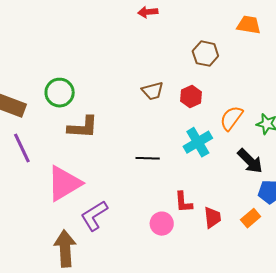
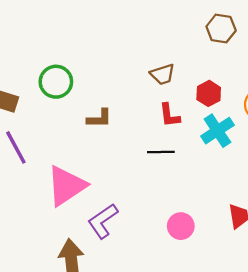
red hexagon: (191, 97) -> (209, 93), moved
brown L-shape: (83, 127) -> (99, 118), moved, size x0.7
red L-shape: (183, 202) -> (169, 115), moved

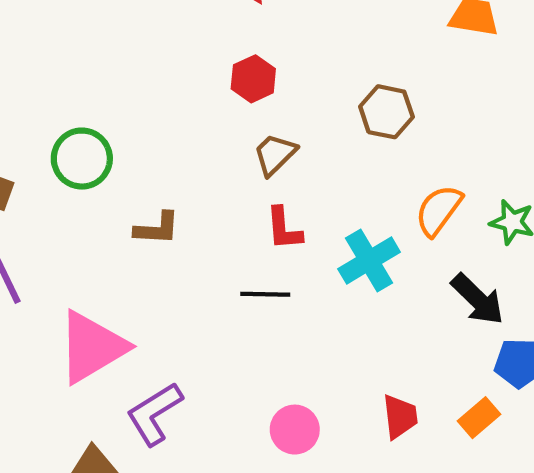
brown hexagon: (221, 29) -> (386, 112), moved
brown trapezoid: (163, 74) -> (275, 154), turned 150
red hexagon: (209, 93) -> (253, 79), moved

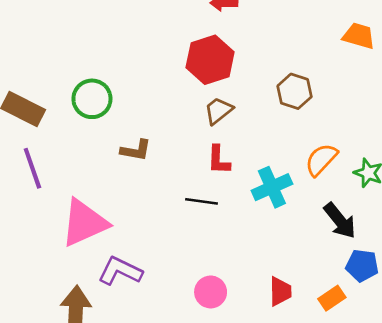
red hexagon: (253, 79) -> (210, 60), size x1.6
purple L-shape: (154, 414) -> (120, 271), turned 51

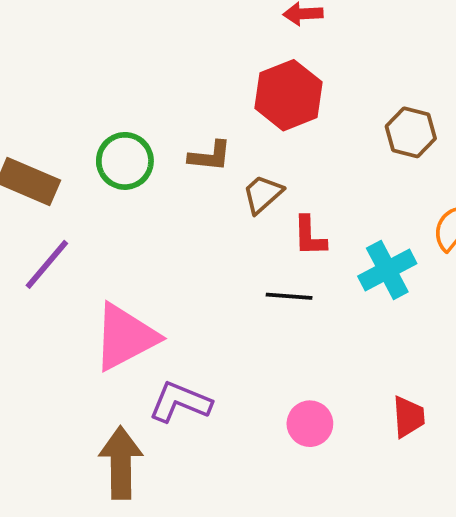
brown trapezoid: (218, 111) -> (263, 194), moved
brown L-shape: (136, 150) -> (210, 156), moved
purple line: (32, 168) -> (47, 264), turned 63

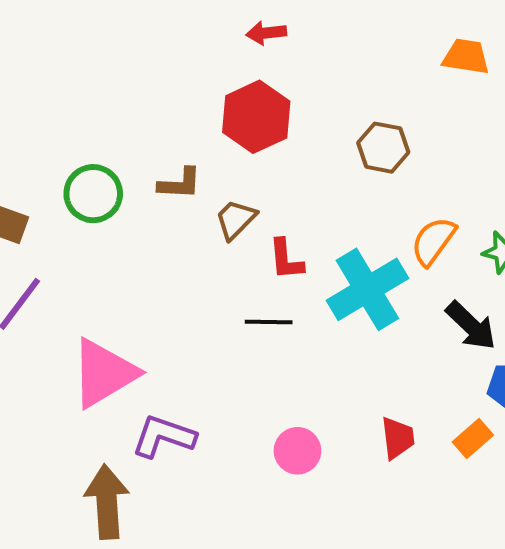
cyan cross: (387, 270) -> (367, 289), size x1.4

